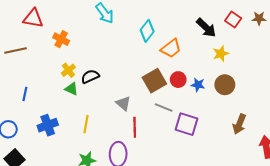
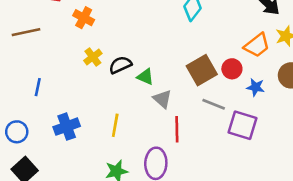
orange trapezoid: (171, 48) -> (257, 45), moved
blue star: (198, 85) -> (256, 87), moved
green triangle: (71, 89) -> (145, 77), moved

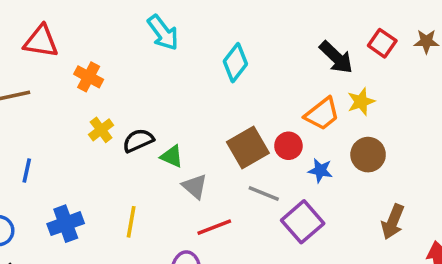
purple square: (242, 125) -> (303, 222), turned 32
red line: (177, 129) -> (214, 227), turned 70

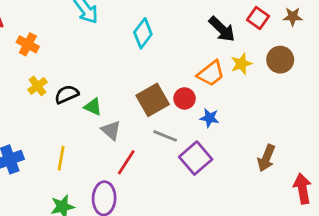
brown circle: (368, 155) -> (280, 60), moved
red line: (214, 227) -> (126, 162), turned -36

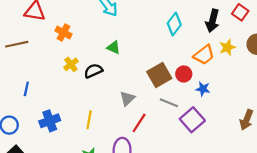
black arrow: (222, 29) -> (212, 21), turned 60
cyan diamond: (143, 33) -> (174, 24), moved
green triangle: (93, 107) -> (114, 47), moved
gray triangle: (111, 130) -> (127, 98), turned 35

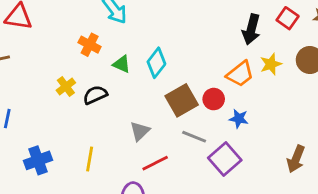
cyan diamond: (174, 24) -> (156, 63), moved
orange cross: (64, 32) -> (90, 45), moved
red line: (139, 123) -> (155, 163), turned 30

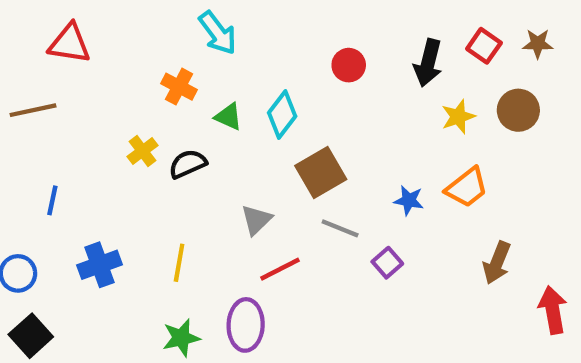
orange trapezoid: (240, 74) -> (467, 188), moved
red circle: (214, 99) -> (349, 65), moved
purple square: (225, 159) -> (387, 263), size x0.6

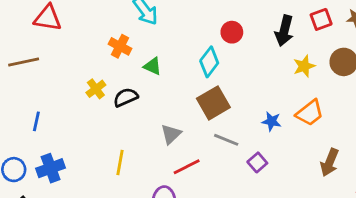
red square: (484, 46) -> (321, 19), turned 35
cyan diamond: (282, 114) -> (209, 62), moved
blue cross: (100, 265) -> (51, 168), moved

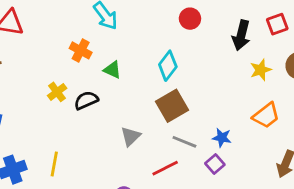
red circle: (232, 32) -> (190, 19), moved
blue star: (271, 121) -> (222, 138), moved
yellow line: (120, 162) -> (54, 164), moved
red line: (187, 167) -> (165, 168), moved

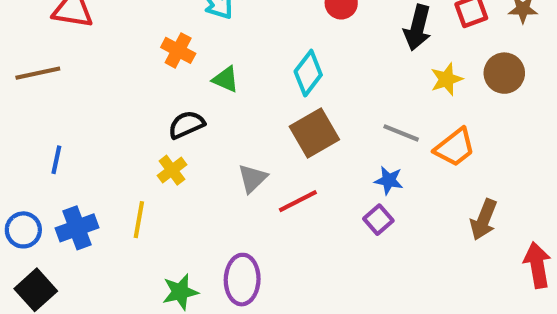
yellow cross: (57, 92) -> (172, 170), moved
gray line: (184, 142) -> (401, 133), moved
red line: (165, 168) -> (298, 201), moved

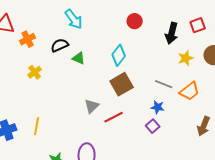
orange cross: (178, 50) -> (28, 39), moved, turned 35
black semicircle: (186, 125) -> (60, 45), moved
yellow cross: (172, 170) -> (35, 72), moved

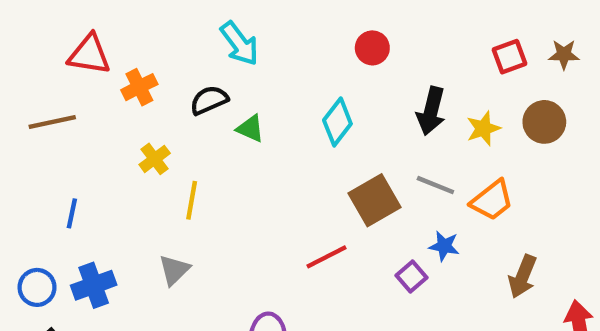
black arrow: (172, 33) -> (431, 111), moved
brown square: (122, 84) -> (374, 200), moved
gray triangle: (92, 106) -> (174, 270), moved
blue star: (158, 107) -> (444, 246), moved
yellow line: (37, 126) -> (192, 200), moved

